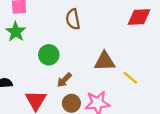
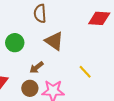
brown triangle: (105, 61) -> (54, 41), moved, turned 30
brown arrow: (64, 80) -> (37, 67), moved

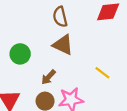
brown semicircle: (40, 14) -> (60, 17), moved

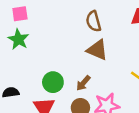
green circle: (20, 54) -> (53, 82), moved

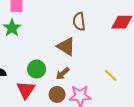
brown triangle: (97, 50) -> (66, 46), moved

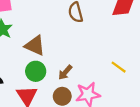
brown triangle: (66, 46) -> (35, 45), moved

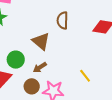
brown triangle: (35, 45) -> (41, 41), moved

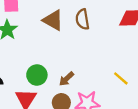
brown triangle: (41, 41) -> (53, 20), moved

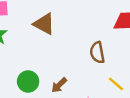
brown semicircle: (82, 19) -> (97, 52), moved

